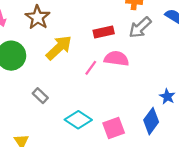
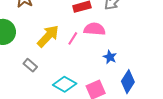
yellow arrow: (59, 48) -> (48, 36), moved
blue star: (167, 96) -> (110, 57), moved

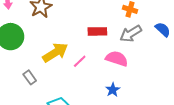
pink semicircle: (95, 29) -> (117, 59), moved

